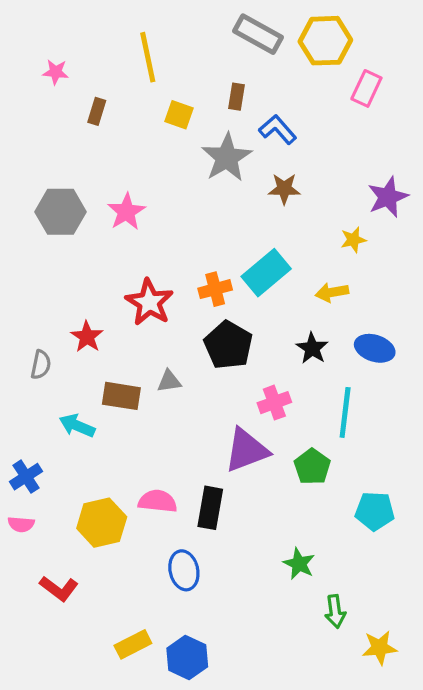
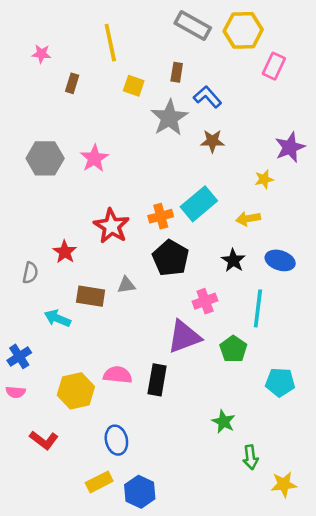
blue ellipse: (184, 570) -> (116, 440), moved

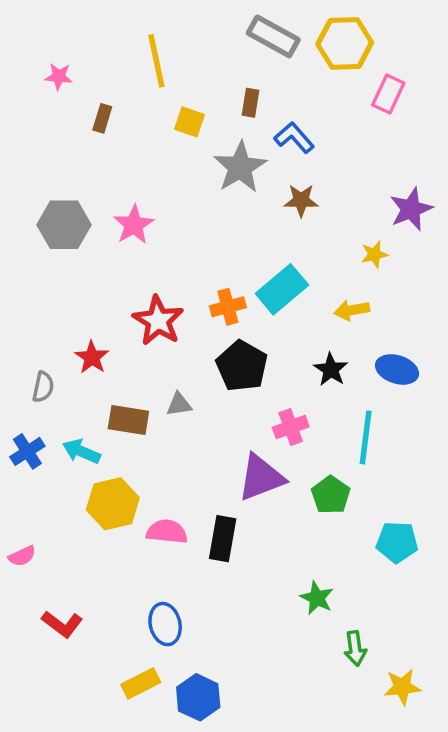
blue cross: (19, 356) -> (27, 451), moved
yellow hexagon: (76, 391) -> (113, 504), moved
pink semicircle: (16, 392) -> (22, 556), turned -30

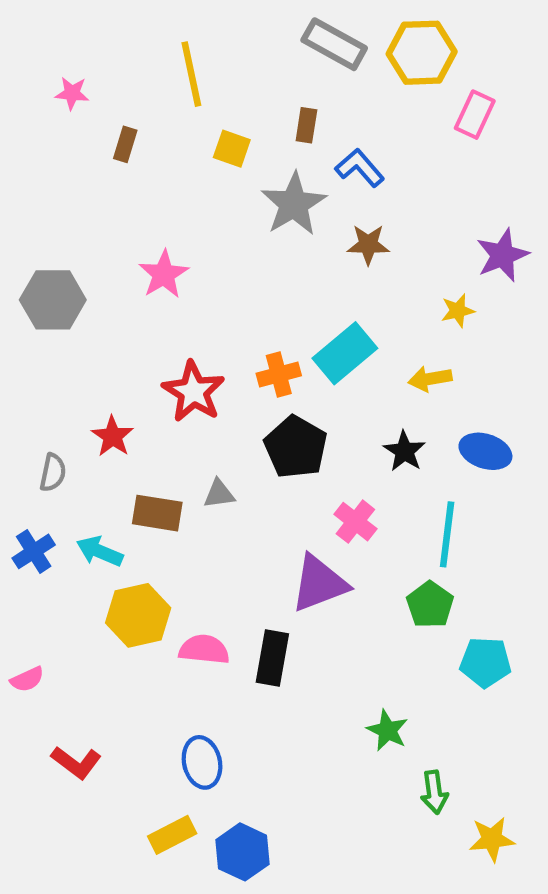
gray hexagon: (64, 225) -> (53, 300), moved
pink cross: (291, 427) -> (355, 522), turned -32
green pentagon: (331, 495) -> (430, 605), moved

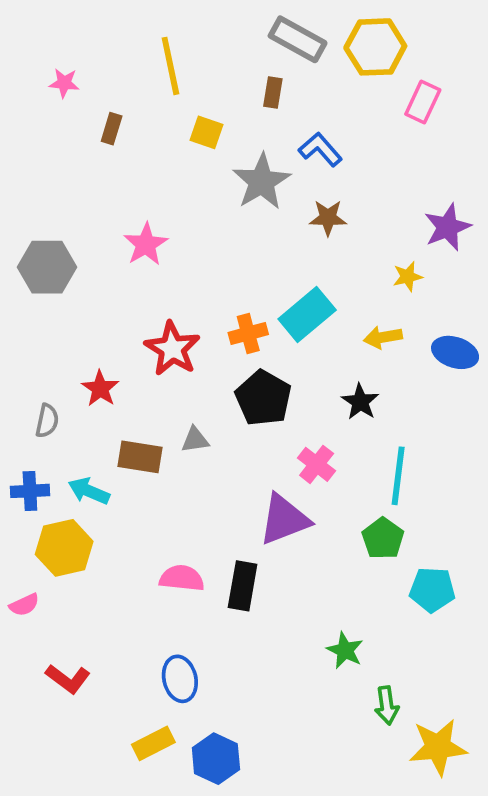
brown rectangle: (306, 125) -> (273, 92), moved
blue ellipse: (485, 451) -> (455, 352), moved
blue cross: (34, 551) -> (30, 491), turned 30
yellow hexagon: (138, 615) -> (64, 548), moved
yellow star: (492, 839) -> (438, 747), size x1.4

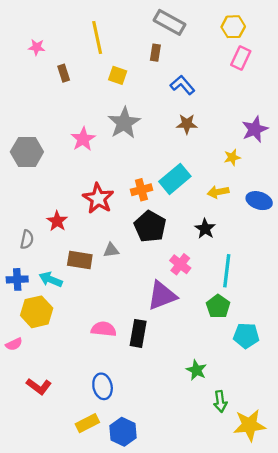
yellow hexagon: (375, 47) -> (233, 27), moved, size x0.7
brown rectangle: (112, 129) -> (64, 73), turned -35
gray star: (261, 182) -> (124, 123), moved

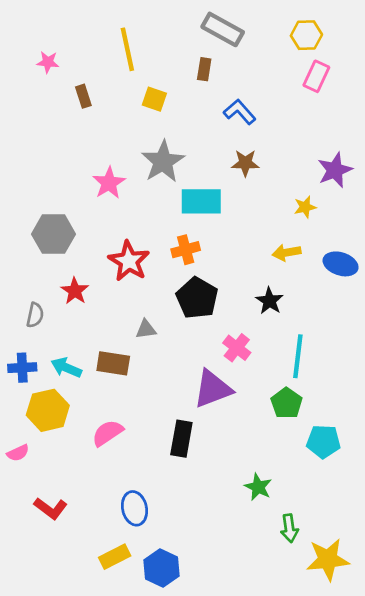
gray hexagon: (27, 152) -> (54, 234), moved
cyan rectangle: (175, 179) -> (201, 201), moved, turned 40
brown rectangle: (80, 260) -> (113, 363), moved
pink semicircle: (104, 329) -> (107, 433), moved, turned -40

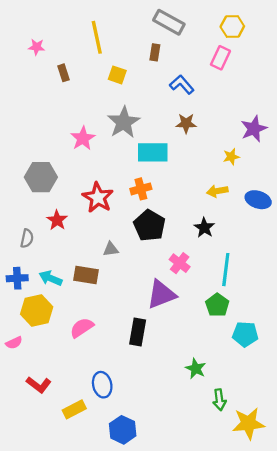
pink rectangle: (316, 76) -> (220, 58), moved
yellow rectangle: (115, 557) -> (74, 409), moved

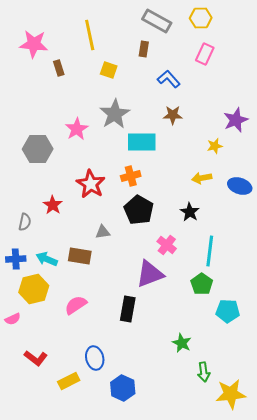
yellow hexagon: (232, 27) -> (201, 18), moved
pink star: (37, 47) -> (34, 44), size x1.8
gray hexagon: (41, 177) -> (38, 149), moved
blue hexagon: (123, 430) -> (123, 388), moved

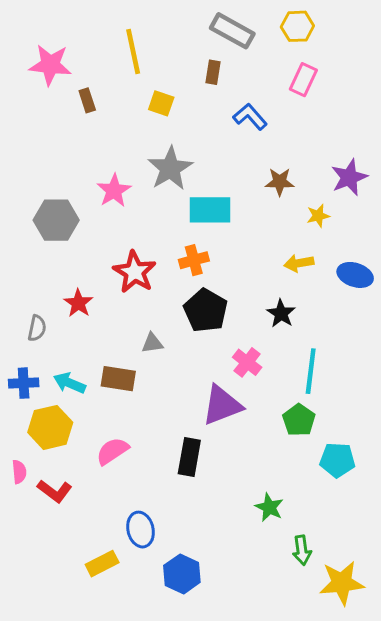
brown star: (173, 115) -> (280, 182), moved
pink semicircle: (13, 319) -> (19, 472), turned -70
red L-shape: (36, 358) -> (55, 491), moved

